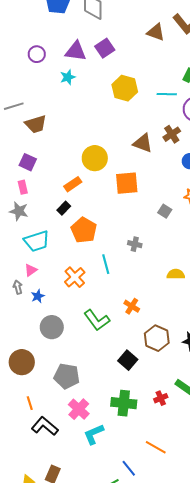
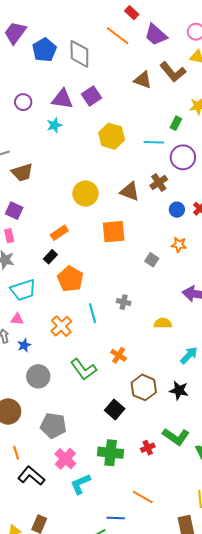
yellow circle: (95, 158) -> (85, 193), moved
gray cross: (135, 244) -> (124, 302), moved
pink triangle: (31, 270) -> (17, 319), turned 40
blue line: (129, 468) -> (116, 518), turned -48

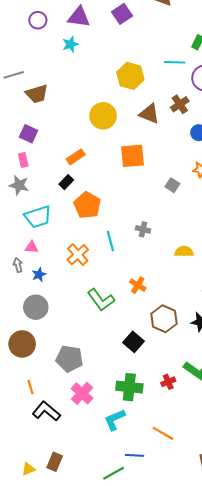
purple square: (91, 96) -> (122, 14), moved
yellow hexagon: (112, 136) -> (130, 76), moved
gray circle: (38, 376) -> (36, 307), moved
cyan L-shape: (80, 484) -> (115, 420), moved

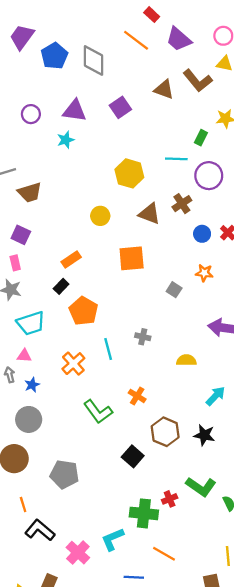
yellow circle: (103, 116) -> (100, 216), size x0.7
green cross: (129, 387) -> (144, 513), moved
pink cross: (82, 393) -> (78, 553), moved

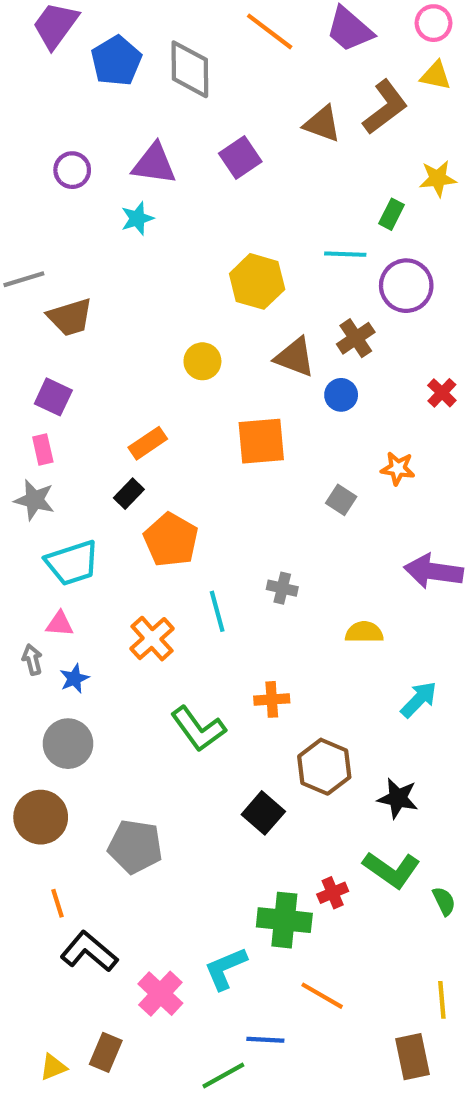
brown L-shape: (198, 81) -> (385, 107), turned -88
blue circle: (202, 234) -> (341, 395), moved
orange cross: (137, 396) -> (272, 699), turned -36
black star: (204, 435) -> (398, 798), moved

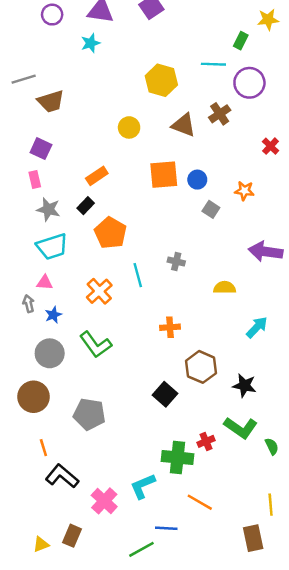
blue circle: (341, 395) -> (197, 180), moved
gray star: (34, 500) -> (48, 209), moved
green L-shape: (198, 729) -> (96, 345), moved

